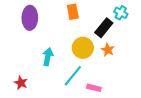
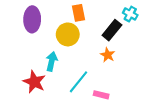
yellow circle: (83, 48) -> (68, 34), moved
orange star: (108, 50) -> (108, 55), moved
red star: (21, 83) -> (34, 82), moved, size x1.5

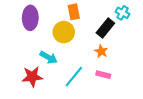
cyan arrow: (52, 61) -> (49, 57), turned 108
red star: (34, 82) -> (32, 77), turned -30
pink rectangle: (101, 95) -> (103, 75), moved

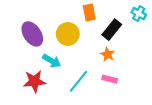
orange rectangle: (74, 12) -> (89, 12), moved
cyan cross: (123, 13) -> (139, 14), moved
purple ellipse: (30, 18) -> (32, 34), moved, turned -35

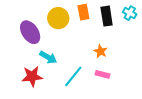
black rectangle: (112, 30) -> (107, 16), moved, turned -48
yellow circle: (68, 34) -> (58, 18), moved

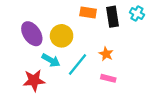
orange rectangle: (83, 12) -> (88, 12), turned -70
yellow circle: (58, 18) -> (62, 36), moved
cyan line: (73, 76) -> (77, 65), moved

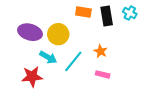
purple ellipse: (32, 34) -> (30, 32), turned -40

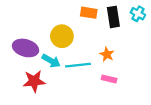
purple ellipse: (30, 32) -> (26, 48), moved
cyan line: (73, 61) -> (78, 65), turned 45

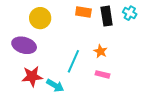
yellow circle: (62, 36) -> (40, 18), moved
cyan arrow: (51, 61) -> (55, 85), moved
cyan line: (78, 65) -> (73, 61), turned -60

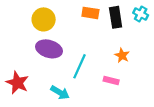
purple ellipse: (24, 45) -> (49, 49), moved
orange star: (100, 51) -> (122, 55), moved
red star: (32, 76) -> (17, 83), moved, turned 30

